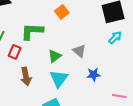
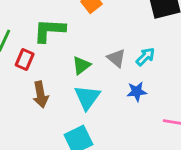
cyan arrow: (115, 38) -> (145, 57), moved

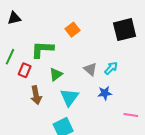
green triangle: (81, 65) -> (56, 74), moved

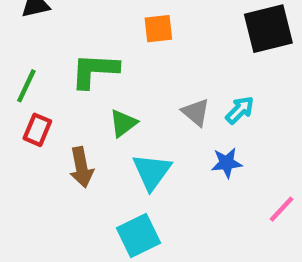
orange square: (72, 30) -> (158, 29), turned 32
red rectangle: (25, 70) -> (37, 130), moved
pink line: (131, 115) -> (282, 209), turned -56

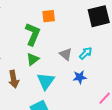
green L-shape: (95, 70) -> (33, 34), moved, turned 110

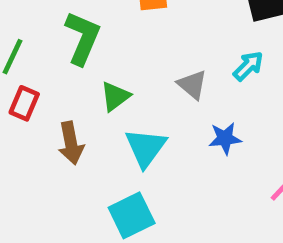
green L-shape: (33, 34) -> (83, 38), moved
cyan arrow: (86, 53) -> (248, 66), moved

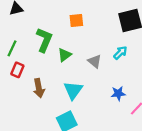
green triangle: (115, 96) -> (65, 55), moved
blue star: (225, 138) -> (118, 93), moved

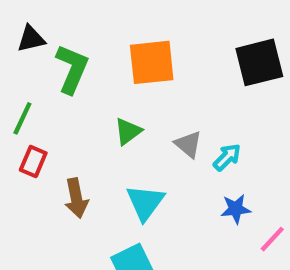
orange square: (76, 21) -> (152, 62), size x1.6
green L-shape: (44, 40) -> (72, 69), moved
cyan arrow: (120, 53) -> (227, 157), moved

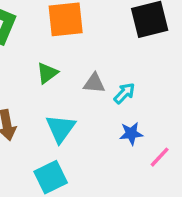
gray triangle: (188, 144) -> (94, 83), turned -35

